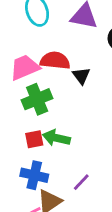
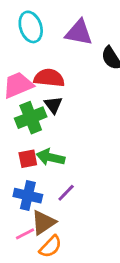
black triangle: (81, 76) -> (53, 105), moved
purple line: (81, 182) -> (66, 193), moved

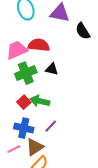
black triangle: (53, 105) -> (52, 69), moved, turned -40
red square: (28, 159) -> (24, 102), turned -32
pink line: (25, 234) -> (14, 149), moved

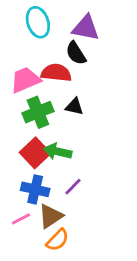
black semicircle: (83, 31) -> (76, 53), moved
red square: (24, 102) -> (35, 153), size x1.5

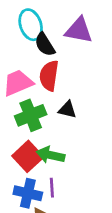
black semicircle: (76, 53) -> (45, 44), moved
red semicircle: (56, 73) -> (49, 76), turned -88
purple line: (73, 187) -> (52, 188), moved, turned -48

